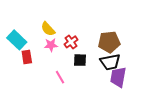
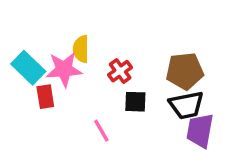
yellow semicircle: (48, 29) -> (81, 49), turned 42
pink star: (51, 45) -> (64, 69), moved, size x1.5

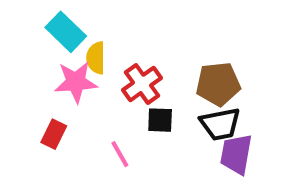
cyan rectangle: (28, 68) -> (66, 32), moved
red cross: (120, 71) -> (142, 84), size x1.4
red rectangle: (45, 97) -> (54, 134), moved, turned 35

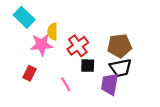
cyan rectangle: (66, 32) -> (24, 17), moved
purple trapezoid: (236, 154) -> (110, 84), moved

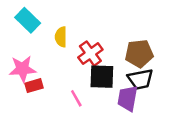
pink star: (42, 45) -> (23, 69), moved
black square: (88, 66) -> (102, 77), size x1.5
red rectangle: (30, 73) -> (34, 86), turned 48

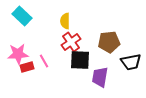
yellow semicircle: (61, 37) -> (65, 21), moved
black trapezoid: (140, 79) -> (131, 62), moved
pink line: (76, 98) -> (44, 61), moved

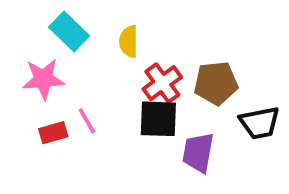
cyan rectangle: (22, 16) -> (69, 32), moved
red cross: (71, 42) -> (162, 83), moved
pink star: (18, 54) -> (43, 79), moved

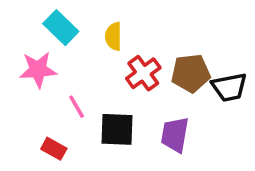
black square: (158, 119) -> (117, 129), moved
black trapezoid: (260, 123) -> (229, 87), moved
red rectangle: (53, 133) -> (54, 149), moved, turned 45

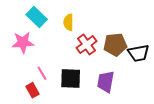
pink line: (77, 107) -> (42, 73), moved
red rectangle: (54, 149) -> (32, 90), turned 32

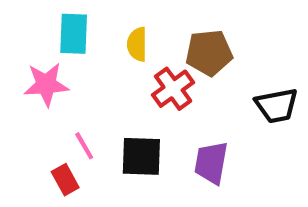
cyan rectangle: (37, 17) -> (74, 34), turned 48
brown pentagon: (115, 45) -> (209, 53), moved

